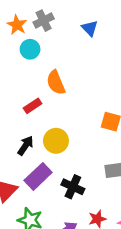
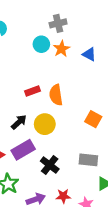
orange star: (17, 25) -> (62, 49), moved
blue triangle: (90, 28) -> (89, 54), moved, turned -32
orange semicircle: (56, 83) -> (56, 95), moved

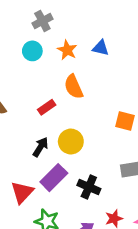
gray cross: (58, 23) -> (42, 21), moved
cyan circle: (41, 44) -> (32, 51), moved
orange semicircle: (56, 95) -> (74, 87), moved

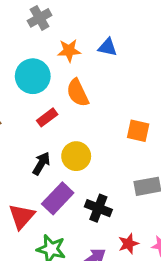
orange star: (67, 50) -> (69, 51), turned -30
cyan circle: (32, 51) -> (33, 76), moved, size x1.5

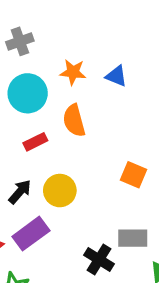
gray cross: (40, 18) -> (20, 41), moved
black cross: (98, 208) -> (99, 259), moved

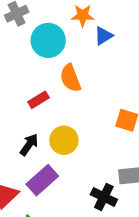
orange star: (73, 72) -> (83, 15), moved
blue triangle: (116, 76) -> (103, 36), turned -48
cyan circle: (28, 93) -> (48, 40), moved

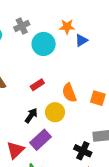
orange semicircle: (70, 78) -> (69, 93), moved

